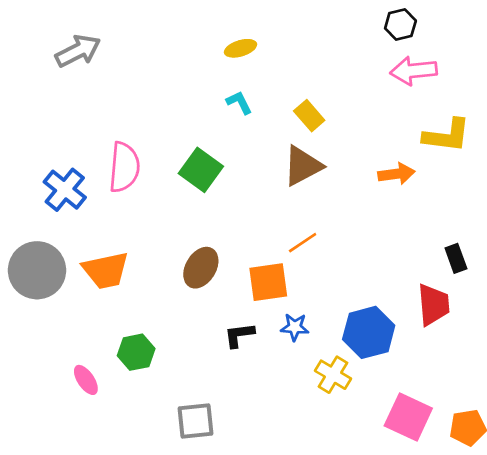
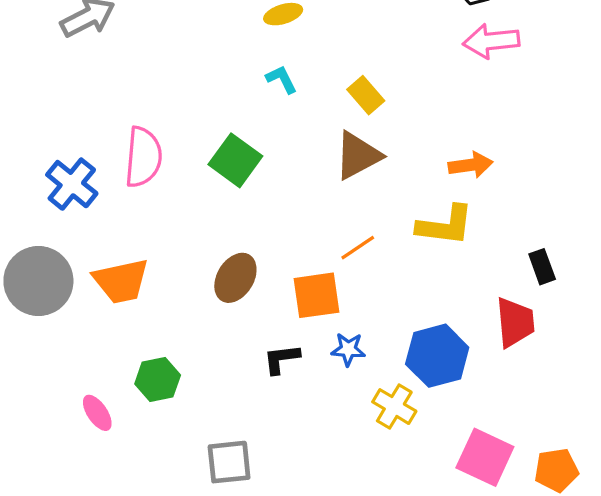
yellow L-shape: (447, 136) -> (445, 225), moved

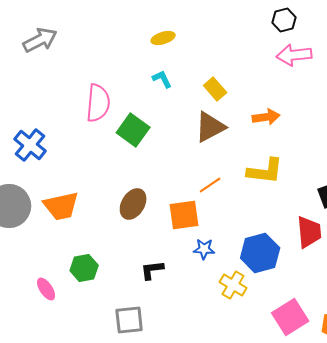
pink semicircle: (143, 157) -> (98, 103), moved
orange arrow: (471, 165) -> (266, 117), moved
black L-shape: (282, 359) -> (152, 270), moved
pink square: (485, 457) -> (290, 317), turned 33

